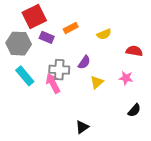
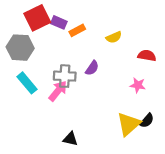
purple rectangle: (47, 37) -> (59, 22), moved
yellow triangle: (97, 82) -> (129, 124), moved, size x1.6
pink arrow: (53, 83) -> (58, 91), turned 66
black triangle: (82, 127) -> (70, 139), moved, turned 48

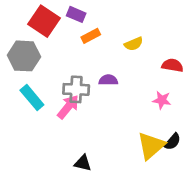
red square: (37, 18) -> (44, 21), turned -30
purple rectangle: (59, 22) -> (76, 14), moved
purple semicircle: (92, 68) -> (108, 80), turned -126

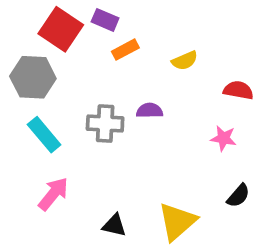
pink arrow: (68, 107) -> (53, 194), moved
yellow triangle: (151, 146) -> (177, 222), moved

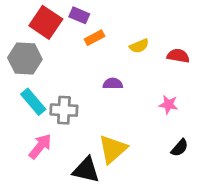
red semicircle: (238, 90) -> (178, 56), moved
gray cross: (105, 124) -> (64, 110), moved
yellow triangle: (177, 222) -> (113, 149), moved
black triangle: (114, 225) -> (86, 170), size x1.5

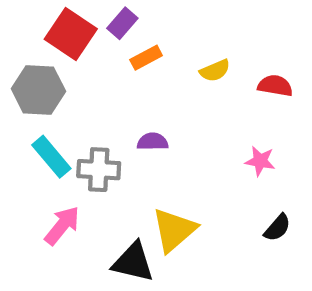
purple rectangle: (79, 15) -> (122, 23), turned -72
purple semicircle: (113, 84) -> (153, 142), moved

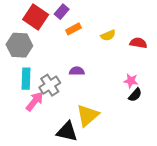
cyan rectangle: (51, 157) -> (26, 79), turned 42
gray cross: (99, 170) -> (50, 85), turned -36
pink arrow: (62, 226) -> (35, 101), moved
black semicircle: (277, 228) -> (135, 95), moved

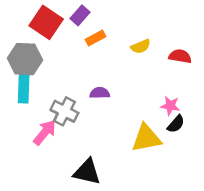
cyan rectangle: (26, 79) -> (24, 89), moved
gray cross: (50, 85) -> (64, 111), turned -30
yellow triangle: (88, 115) -> (146, 138), moved, turned 30

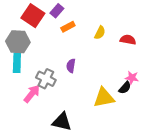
yellow semicircle: (141, 46) -> (100, 33), turned -40
purple semicircle: (100, 93) -> (71, 66), turned -80
pink star: (170, 106) -> (132, 78), moved

